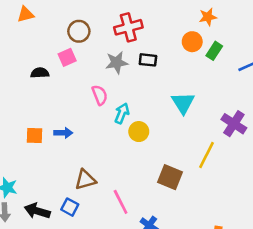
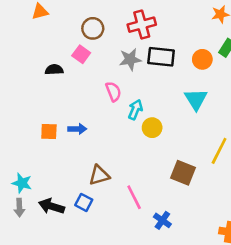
orange circle: (192, 42) -> (202, 59), moved
pink square: (67, 57) -> (81, 54), turned -30
black rectangle: (148, 60) -> (161, 57), size x1.5

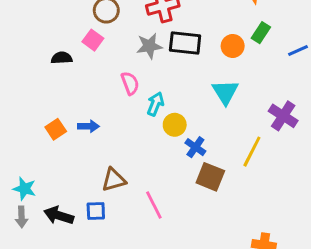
orange square: (49, 132) -> (56, 129), turned -36
blue square: (84, 202) -> (96, 211), turned -30
blue cross: (162, 220) -> (195, 147), moved

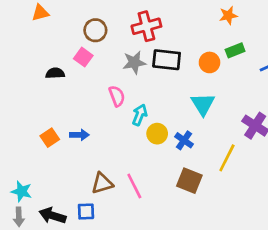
green rectangle: (261, 33) -> (235, 50), turned 36
blue cross: (195, 147) -> (184, 140), moved
pink line: (154, 205) -> (134, 186), moved

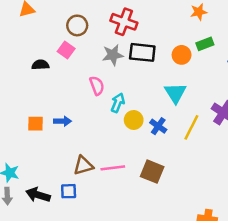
red cross: (146, 26) -> (124, 22), turned 35
orange square: (50, 138) -> (35, 124), turned 35
yellow line: (227, 158) -> (191, 127), moved
brown square: (189, 181) -> (152, 172), moved
pink line: (134, 186) -> (113, 168), turned -70

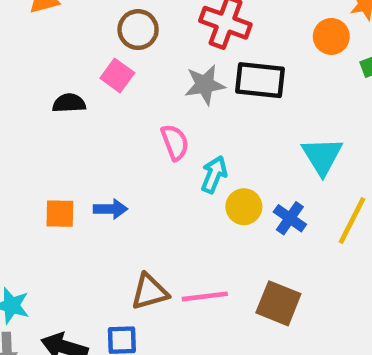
orange circle: (182, 55) -> (331, 36), moved

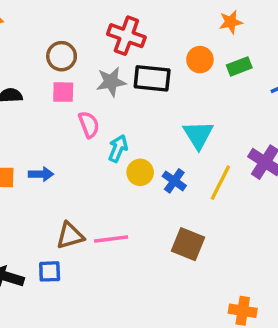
brown circle: (138, 30) -> (62, 56), moved
orange circle: (331, 36) -> (200, 60), moved
pink square: (117, 76) -> (63, 92), moved, turned -35
brown square: (278, 303) -> (188, 244), moved

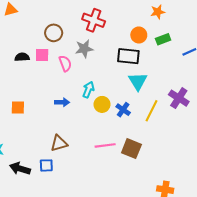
black rectangle: (152, 78) -> (128, 56), moved
pink square: (63, 92) -> (42, 55), moved
pink semicircle: (89, 125) -> (65, 63), moved
blue arrow: (41, 174) -> (62, 102), moved
pink line: (111, 239) -> (105, 145), moved

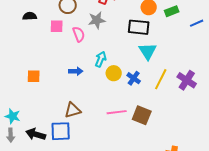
black semicircle: (22, 57) -> (30, 16), moved
purple cross: (179, 98) -> (187, 80), moved
blue square: (46, 165) -> (61, 131), size x1.5

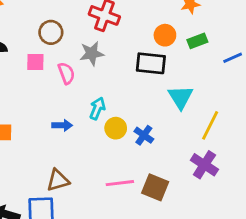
cyan triangle: (148, 51) -> (180, 97), moved
yellow line: (161, 79) -> (210, 125), moved
purple cross: (187, 80) -> (204, 165), moved

